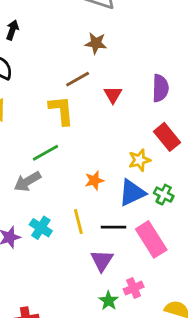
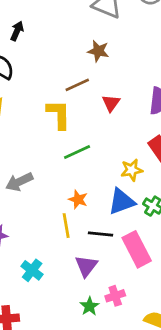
green line: (46, 153) -> (77, 152), moved
orange star: (94, 180) -> (78, 199), moved, turned 30
cyan cross: (41, 228) -> (32, 270), moved

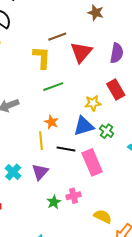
brown star: (98, 51) -> (96, 13), moved
red triangle: (111, 103) -> (81, 52), size x1.6
purple triangle: (86, 266) -> (40, 172), moved

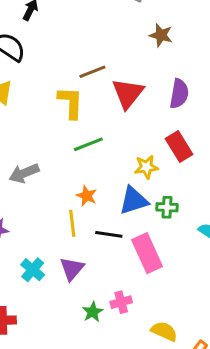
brown star: (96, 13) -> (161, 35), moved
green cross: (107, 131) -> (167, 207), turned -32

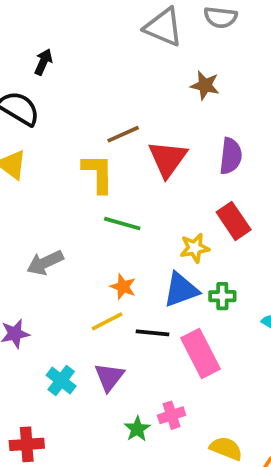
green line: (88, 144) -> (122, 224), turned 40
yellow line: (72, 223) -> (107, 321), turned 72

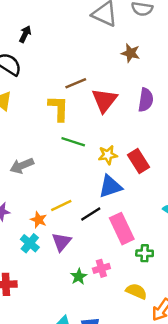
red rectangle: (234, 221) -> (138, 161), moved
yellow star: (195, 248) -> (108, 155), moved
orange star: (123, 287) -> (39, 220), moved
green cross: (222, 296) -> (145, 253), moved
black line: (153, 333) -> (91, 214), turned -40

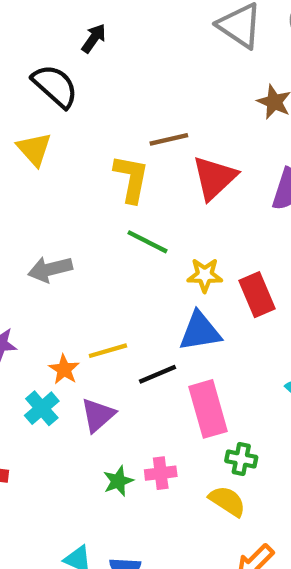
yellow semicircle: (136, 291) -> (227, 501), moved

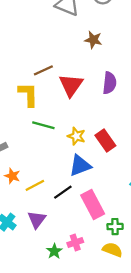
yellow star: (205, 275) -> (76, 136), turned 30
orange star: (64, 369) -> (12, 176), moved

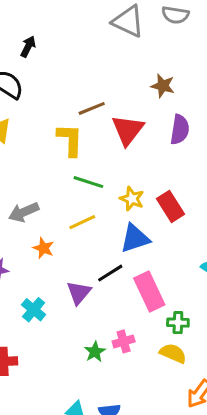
brown star: (93, 40) -> (163, 86), moved
yellow line: (35, 185) -> (82, 222), moved
purple triangle: (37, 220) -> (79, 293), moved

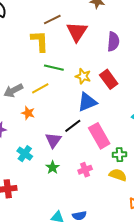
purple semicircle: (180, 130) -> (113, 42), moved
yellow line: (82, 222) -> (40, 88), moved
green star: (95, 352) -> (53, 167), moved

